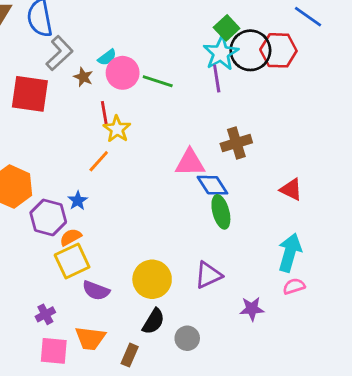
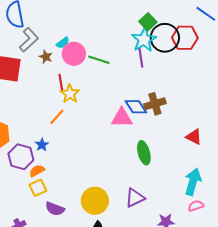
blue diamond: (212, 185) -> (136, 107), moved
yellow square: (72, 261) -> (38, 188), size x0.7

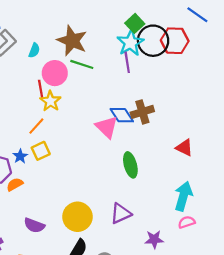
cyan semicircle: (63, 43) -> (34, 50), moved, turned -32
pink circle: (74, 54) -> (55, 73), moved
brown star: (46, 57) -> (72, 41), moved, size x2.0
pink triangle: (122, 118) -> (107, 127), turned 45
yellow square: (38, 188) -> (41, 151), moved

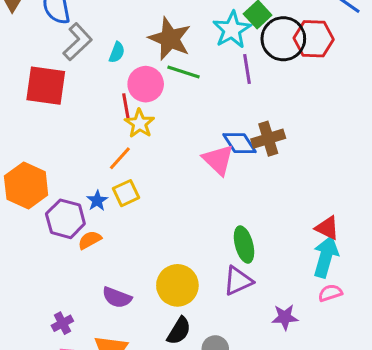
cyan star: (130, 43) -> (232, 30), moved
red triangle: (184, 148) -> (327, 228), moved
green ellipse: (130, 165) -> (244, 245), moved

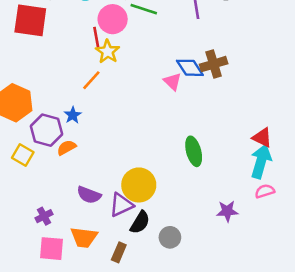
pink triangle: (218, 160) -> (172, 81), size x0.7
yellow square: (126, 193) -> (23, 155), moved, turned -35
purple triangle: (238, 281) -> (121, 205), moved

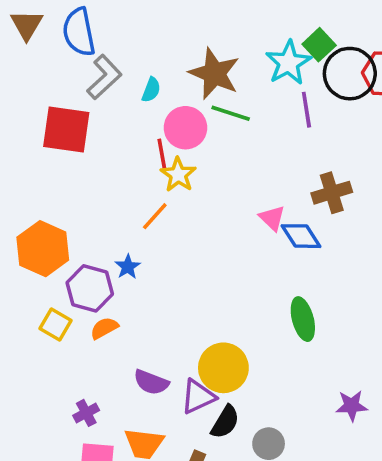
blue diamond: (190, 68) -> (301, 236), moved
orange semicircle: (66, 148) -> (104, 328), moved

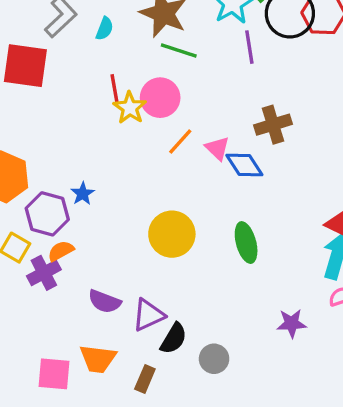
pink circle: (185, 128) -> (160, 98), moved
orange line: (155, 216) -> (180, 141), moved
yellow circle: (223, 368) -> (172, 234), moved
purple cross: (86, 413) -> (44, 273), moved, size x1.4

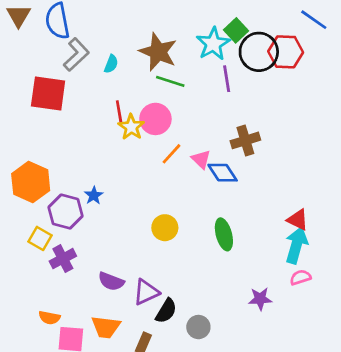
yellow circle: (172, 234) -> (165, 228), size x0.7
orange semicircle: (61, 251) -> (49, 318), moved, turned -140

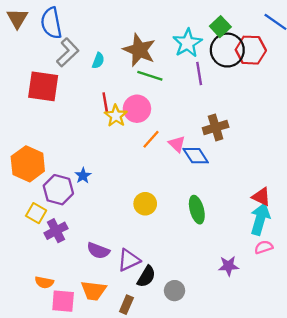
green square: (236, 30) -> (220, 27), moved

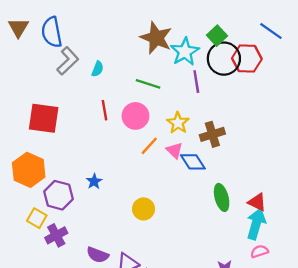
brown star: (139, 50) -> (156, 38), moved
red square: (43, 86) -> (44, 118), moved
yellow star: (116, 116) -> (178, 123), moved
blue star: (83, 176) -> (94, 181), moved
green ellipse: (197, 210) -> (222, 197), moved

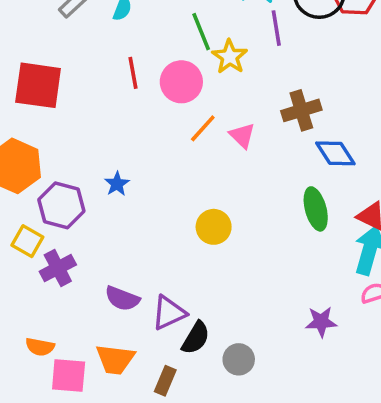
green line: (148, 84) -> (201, 32), turned 50
yellow star: (178, 123) -> (230, 57), moved
blue diamond: (193, 162) -> (335, 153), moved
yellow circle: (144, 209) -> (214, 227), moved

